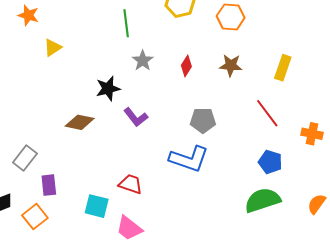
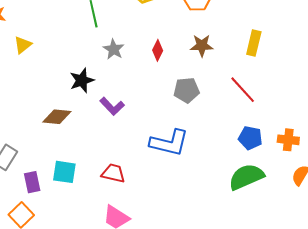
gray pentagon: (203, 120) -> (187, 90), moved
orange cross: (312, 134) -> (288, 140), moved
cyan square: (97, 206) -> (64, 172), moved

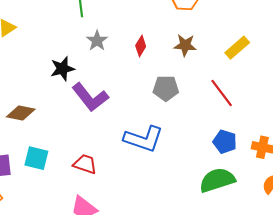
yellow rectangle: (254, 43) -> (237, 48), turned 30
purple L-shape: (112, 106) -> (90, 97), size x1.5
brown diamond: (57, 117) -> (21, 113), moved

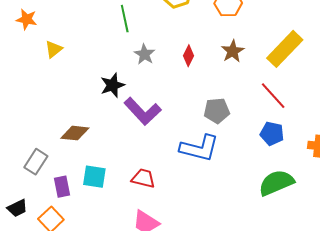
brown star: (185, 45) -> (233, 51), turned -30
yellow rectangle: (237, 48) -> (285, 49), size x1.5
gray pentagon: (166, 88) -> (217, 111), moved
blue pentagon: (225, 142) -> (272, 134), moved

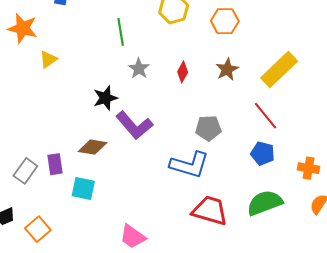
orange star: (27, 19) -> (23, 28), size x1.4
brown diamond: (75, 133) -> (93, 147), moved
red trapezoid: (143, 178) -> (210, 210), moved, size x1.5
purple rectangle: (62, 187) -> (55, 164), moved

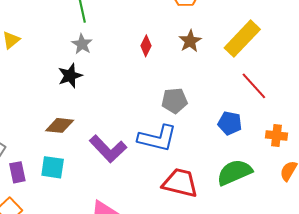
gray star: (139, 68) -> (82, 44), moved
red line: (266, 116) -> (254, 86), moved
purple L-shape: (134, 125) -> (108, 149), moved
purple rectangle: (55, 164) -> (17, 172), moved

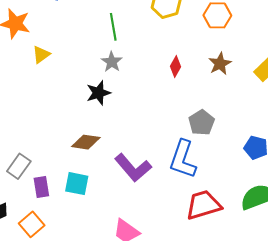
gray pentagon: (174, 101) -> (202, 123), turned -30
blue L-shape: (157, 138) -> (183, 159), turned 93
red trapezoid: (180, 183) -> (203, 205), turned -33

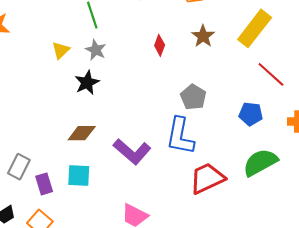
yellow triangle: (41, 55) -> (61, 50), moved

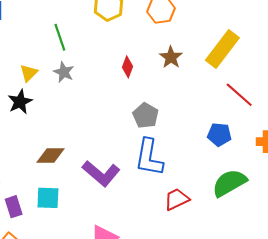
black star: (87, 83) -> (20, 102), moved
gray pentagon: (193, 97) -> (146, 116), moved
red trapezoid: (207, 178) -> (177, 199), size x0.7

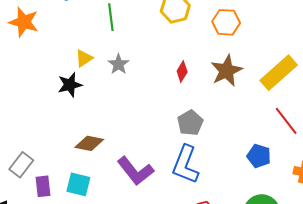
green line: (60, 37) -> (111, 17), moved
brown star: (171, 57) -> (226, 71), size x1.4

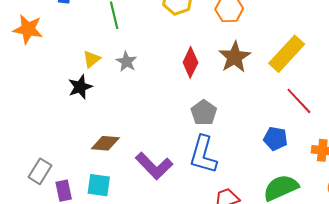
red diamond: (182, 72) -> (190, 62), size x1.4

